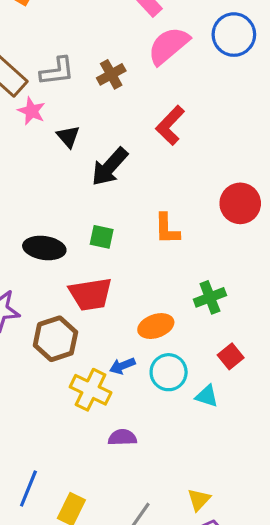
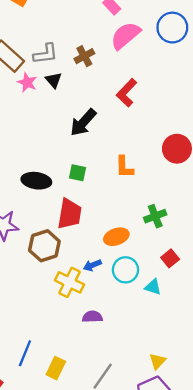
black triangle: (68, 136) -> (53, 80), moved
red trapezoid: (91, 294) -> (69, 214), turned -72
yellow triangle: (199, 500) -> (157, 361), moved

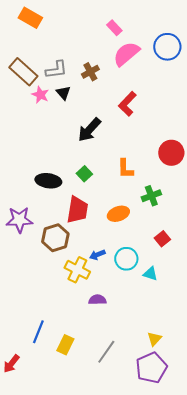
green square: (77, 173) -> (84, 174), turned 35
green cross: (155, 216) -> (151, 196), moved
orange ellipse: (116, 237) -> (118, 214), moved
red square: (170, 258) -> (162, 239), moved

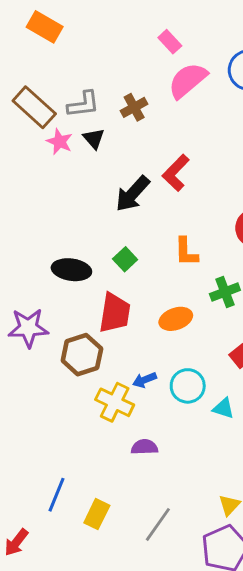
red L-shape: (127, 104) -> (176, 173), moved

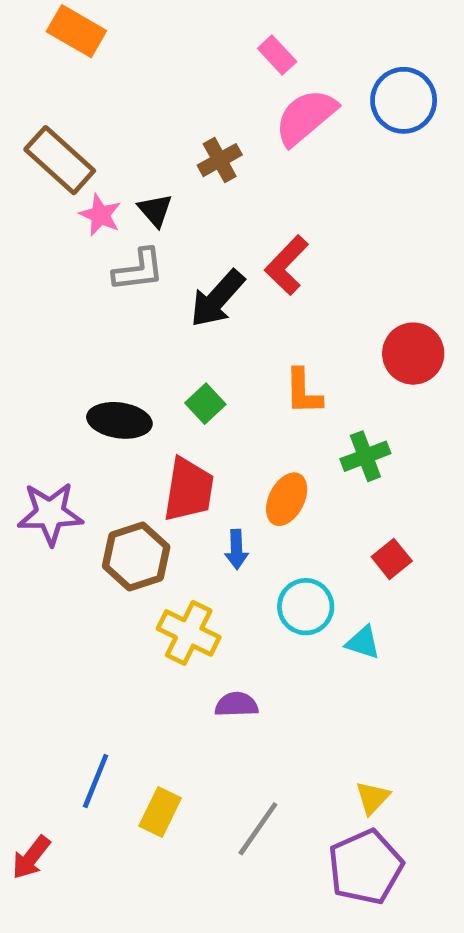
gray L-shape: (83, 104) -> (139, 270), moved
orange ellipse: (176, 319) -> (287, 499), turned -44
blue arrow: (144, 380) -> (236, 549), moved, turned -70

